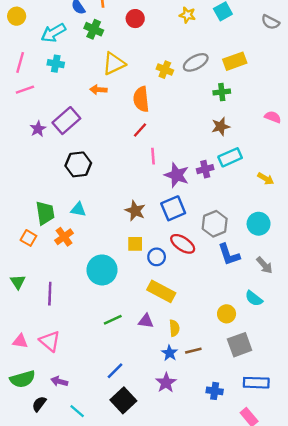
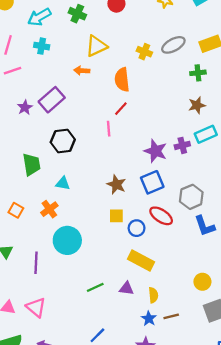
pink line: (153, 156) -> (109, 129), moved
green trapezoid: (45, 213) -> (32, 164), moved
cyan circle: (102, 270) -> (67, 240), moved

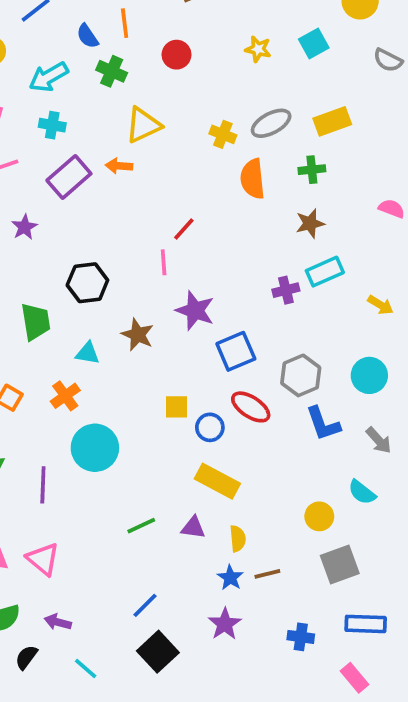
orange semicircle: (122, 80) -> (253, 179), moved
purple rectangle: (52, 100) -> (69, 177), moved
purple star: (156, 151) -> (195, 311), moved
brown star: (116, 185) -> (138, 335), moved

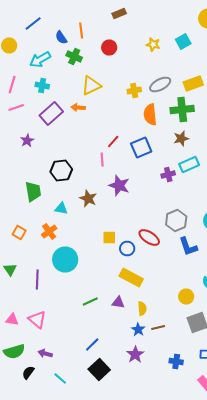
yellow cross: (223, 134) -> (134, 90), turned -32
green cross: (312, 170) -> (182, 110), size x1.6
blue square: (236, 351) -> (141, 148), moved

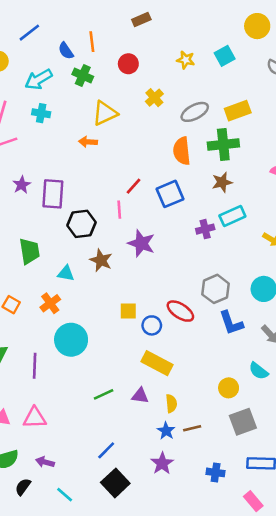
yellow cross: (134, 90) -> (154, 98), moved, turned -32
purple rectangle: (51, 114) -> (53, 194), moved, turned -45
black hexagon: (61, 170) -> (81, 224), moved
pink triangle: (37, 320) -> (35, 418), turned -42

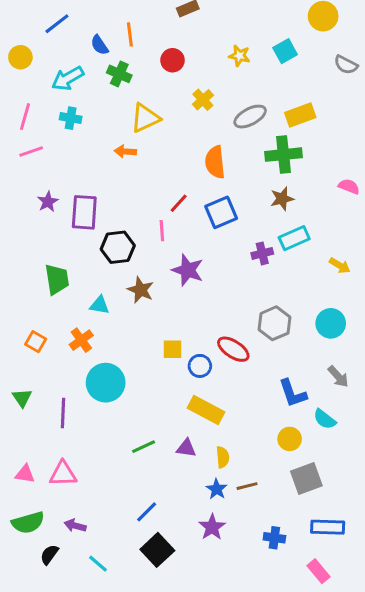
orange semicircle: (182, 151) -> (215, 162), moved
blue L-shape: (231, 323) -> (293, 393), moved

